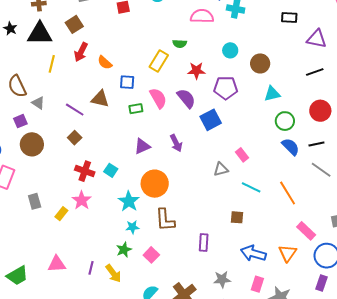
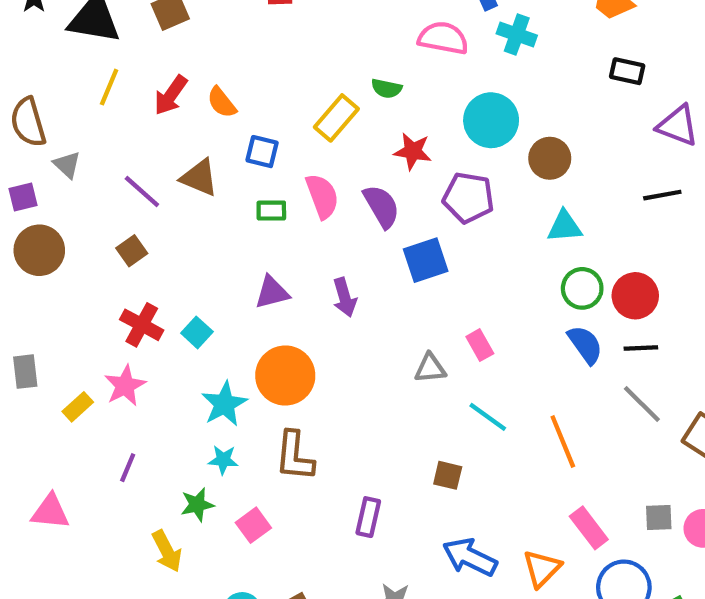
cyan circle: (230, 50) -> (491, 120), size x1.6
red arrow: (81, 52) -> (171, 95), moved
red circle: (320, 111) -> (635, 296), moved
purple line: (91, 268) -> (128, 468), moved

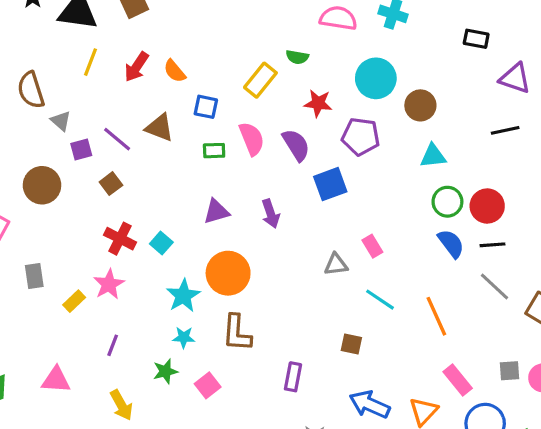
purple square: (23, 197) -> (81, 150), moved
yellow arrow: (167, 551) -> (121, 405), moved

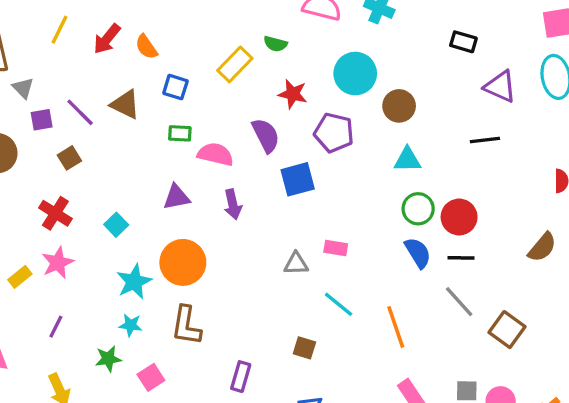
pink semicircle: (252, 139) -> (215, 154), moved, turned -60
red cross: (120, 239) -> (55, 213), moved
pink rectangle: (372, 246) -> (336, 248), turned -55

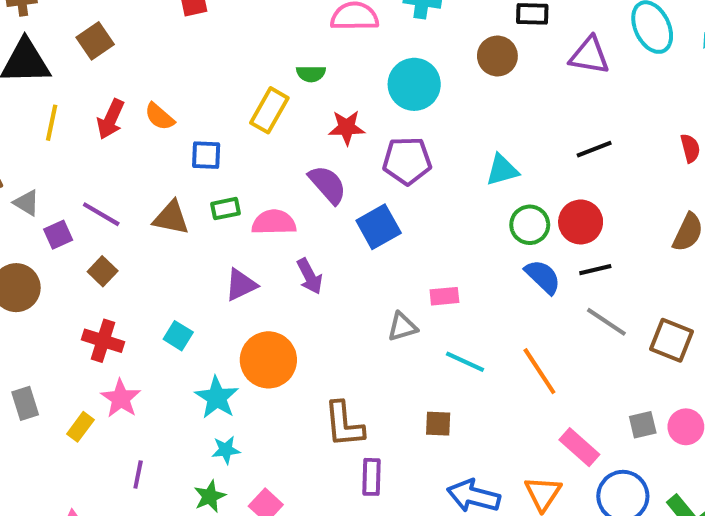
brown triangle: (125, 104) -> (171, 218), moved
brown circle: (399, 106) -> (497, 56), moved
black line: (485, 140) -> (594, 149), moved
brown L-shape: (186, 326) -> (344, 424), moved

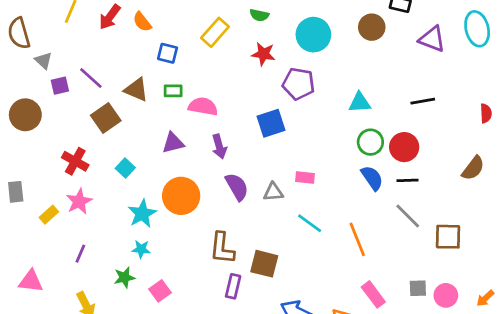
green semicircle: (311, 74) -> (259, 15), moved
purple semicircle: (328, 185) -> (237, 187), moved
brown square: (103, 271) -> (106, 118), moved, size x1.5
brown square: (672, 340) -> (448, 237), turned -32
brown square: (438, 424) -> (264, 264), moved, size x1.5

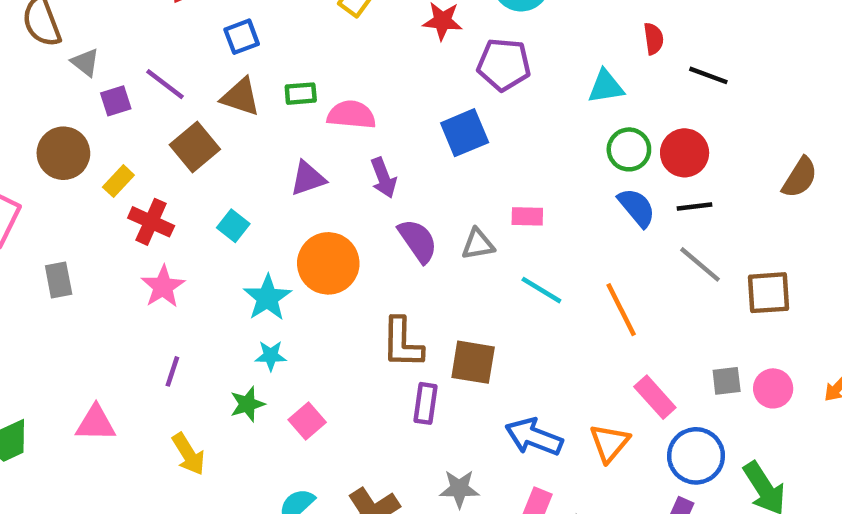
blue square: (168, 53) -> (242, 37), moved, turned -30
black line: (423, 101) -> (708, 75), turned 35
red semicircle: (486, 113) -> (654, 39), moved
yellow rectangle: (49, 215) -> (118, 181), moved

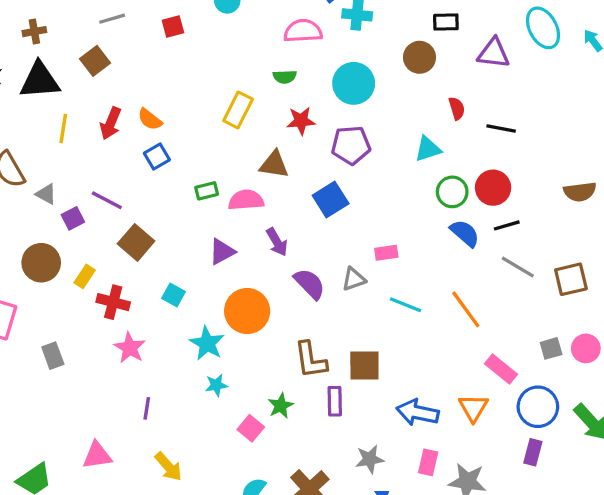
brown triangle: (240, 97) -> (274, 164), moved
brown semicircle: (800, 178) -> (580, 192), turned 60
green star: (247, 404) -> (281, 406), moved

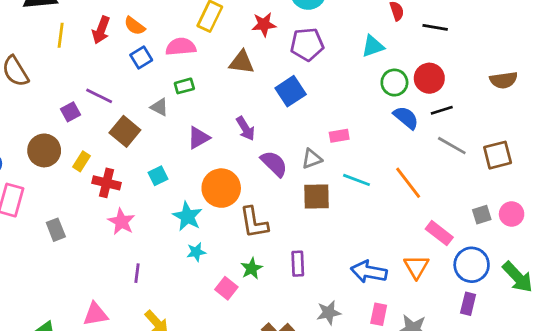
gray triangle: (46, 194) -> (159, 107), moved
pink semicircle: (246, 200) -> (181, 47), moved
cyan square: (174, 295) -> (158, 176), turned 36
brown L-shape: (311, 360) -> (254, 222), moved
brown square: (364, 365) -> (317, 196), moved

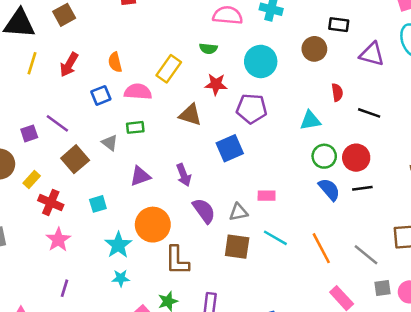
orange semicircle: (135, 26) -> (115, 62), moved, turned 30
gray line: (452, 146) -> (366, 255), moved

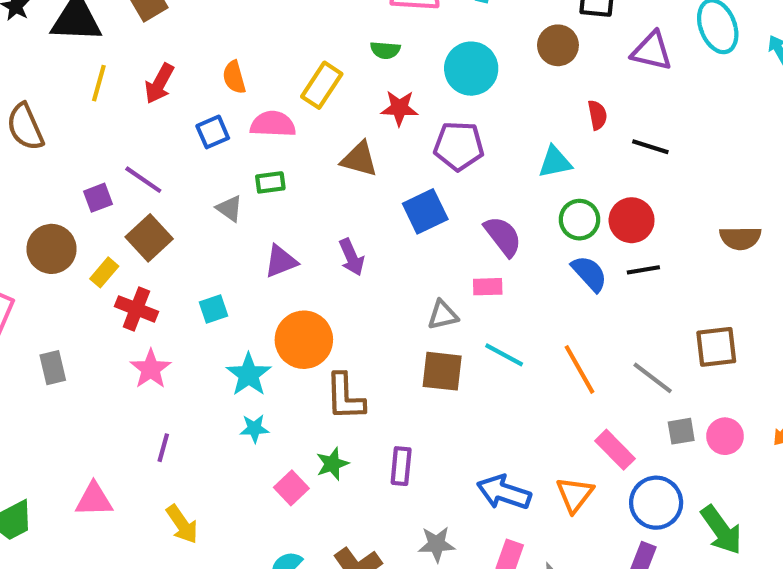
brown square: (75, 159) -> (149, 238), moved
purple semicircle: (204, 211) -> (503, 236), moved

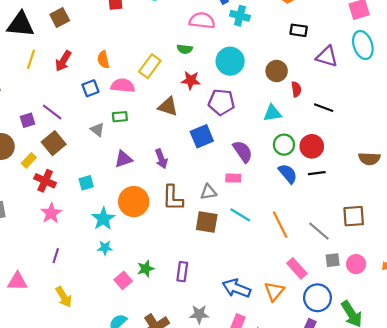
brown circle: (558, 45) -> (277, 71), moved
brown L-shape: (345, 397) -> (173, 198), moved

